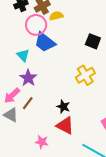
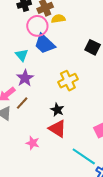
yellow cross: (85, 75) -> (68, 81), moved

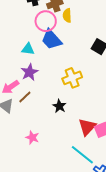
yellow semicircle: (58, 19) -> (67, 15), turned -88
cyan triangle: (22, 55) -> (28, 49), turned -48
red triangle: (57, 129) -> (87, 127), moved, turned 36

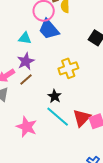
brown line: (25, 97) -> (26, 79), moved
pink star: (32, 138) -> (27, 127), size x1.5
cyan line: (82, 155) -> (58, 117), moved

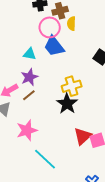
black star: (55, 96) -> (67, 104), moved, size x1.5
cyan line: (58, 117) -> (45, 159), moved
pink star: (27, 127) -> (27, 130), moved, turned 30

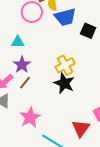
blue trapezoid: (54, 46) -> (65, 17), moved, turned -55
red triangle: (83, 136) -> (81, 128), moved

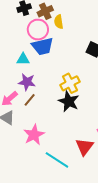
blue trapezoid: (65, 17) -> (43, 46), moved
purple star: (22, 65) -> (27, 82), turned -30

